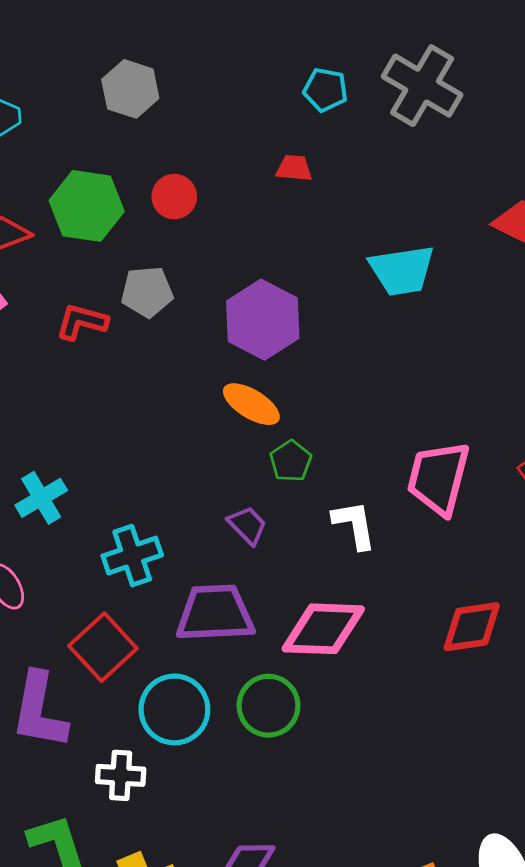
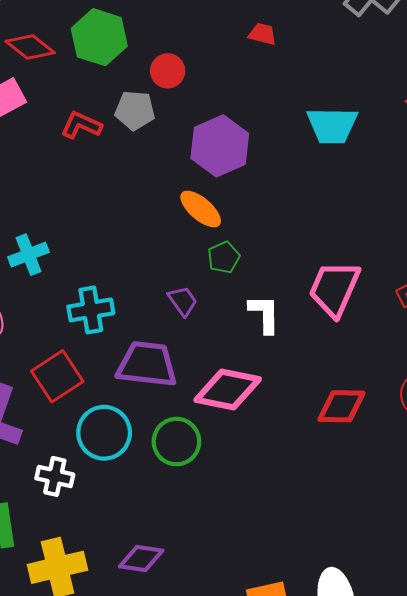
red circle: (174, 197) -> (168, 71), moved

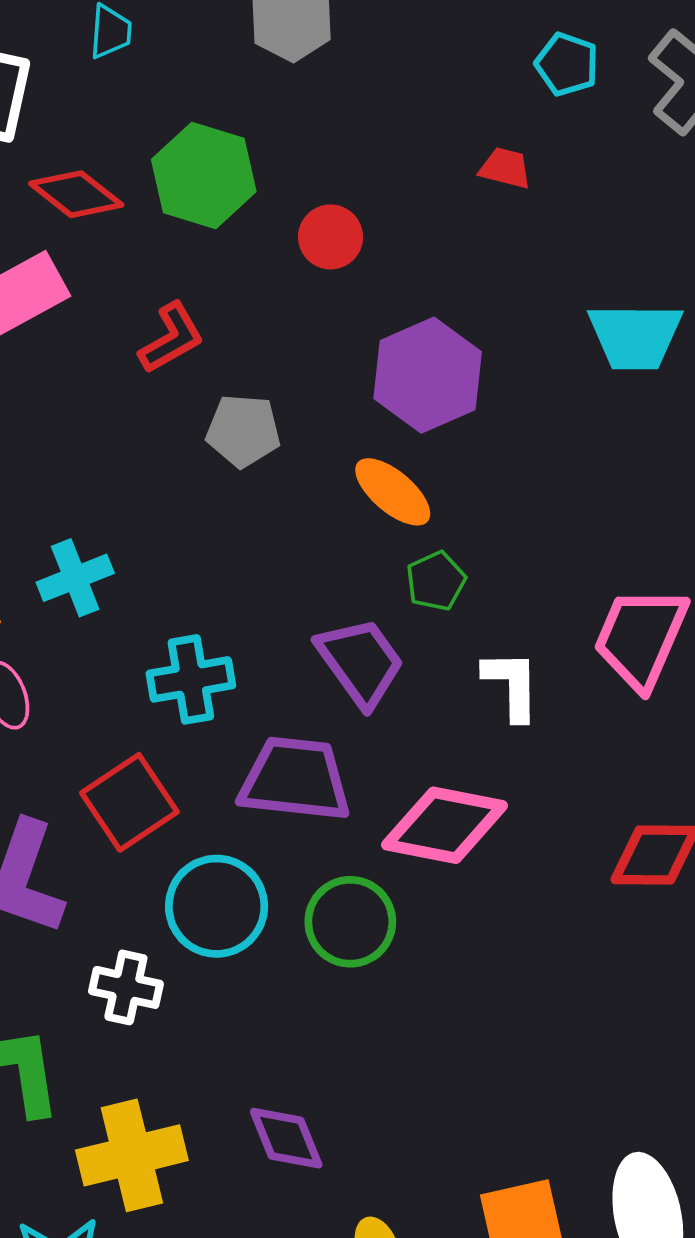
gray pentagon: (135, 110) -> (243, 431), moved
red L-shape: (81, 125) -> (171, 338), turned 126
purple trapezoid: (183, 301) -> (361, 662), size x1.6
purple diamond: (141, 558) -> (286, 1138), turned 60

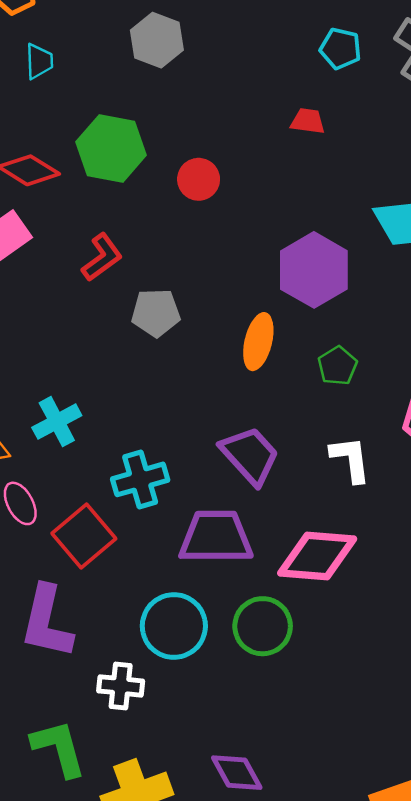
purple hexagon: (428, 375) -> (314, 270), moved
orange ellipse: (393, 492) -> (258, 342), turned 70
green pentagon: (436, 581) -> (337, 366), moved
red square: (129, 802) -> (84, 536), moved

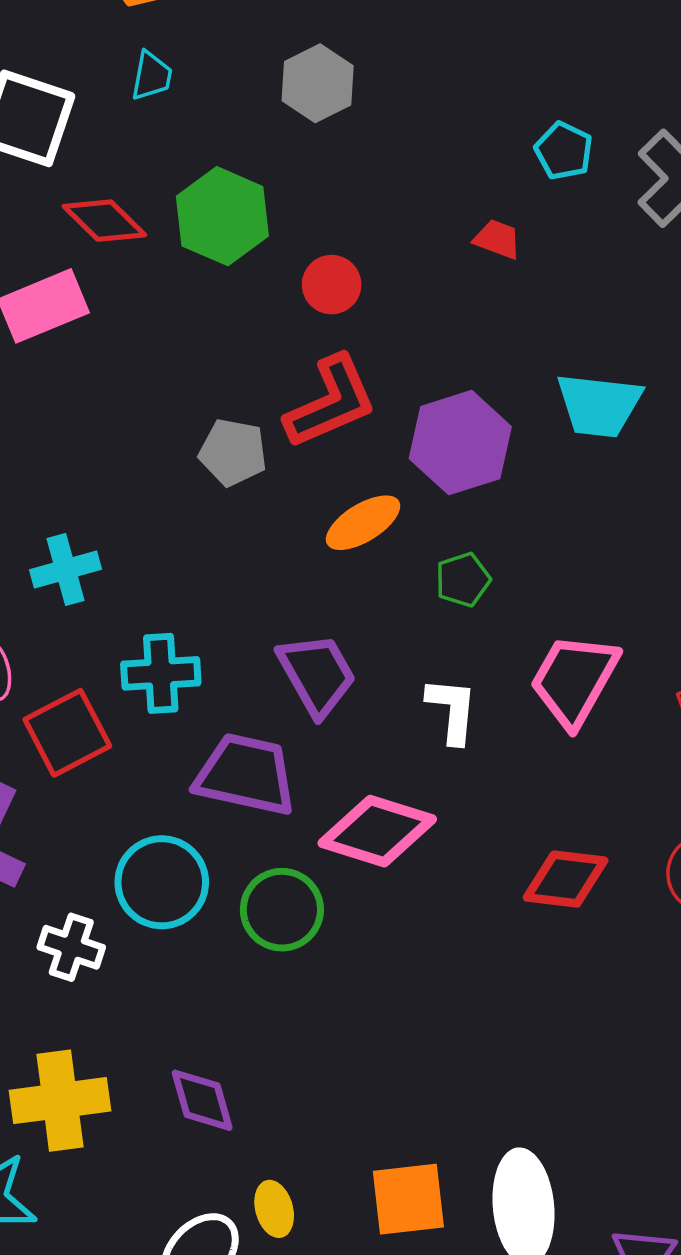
red L-shape: (102, 257) -> (331, 402), moved, size x1.5
orange ellipse: (258, 342) -> (363, 523), turned 32

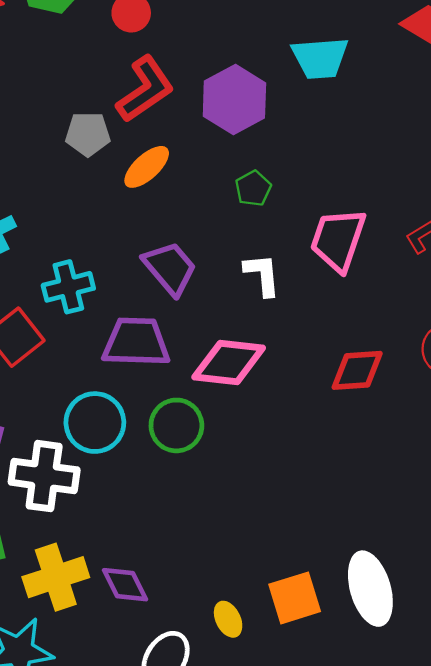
orange ellipse: (363, 523) -> (147, 167), moved
white cross: (71, 947) -> (44, 476), size x1.6
purple diamond: (202, 1100) -> (125, 585), moved
yellow ellipse: (274, 1209) -> (228, 619), moved

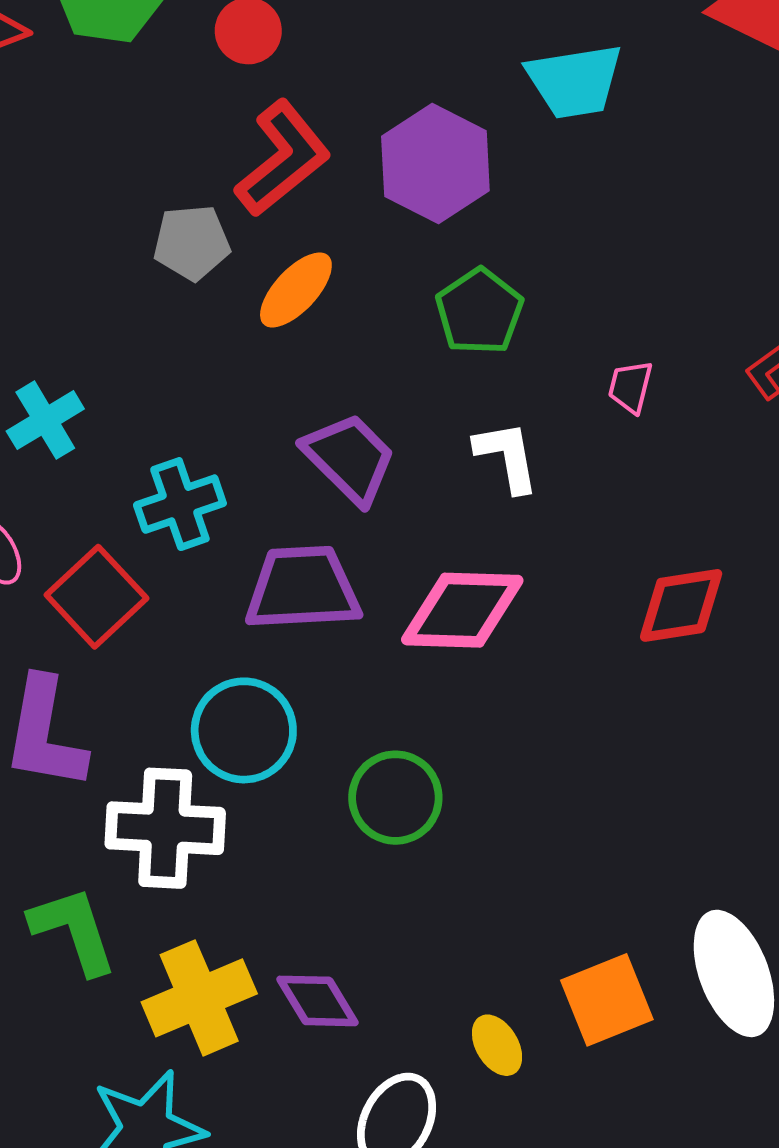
green pentagon: (253, 188) -> (479, 312), size x1.4
pink trapezoid: (338, 240) -> (630, 387), size x0.5
green circle: (176, 425) -> (395, 798), moved

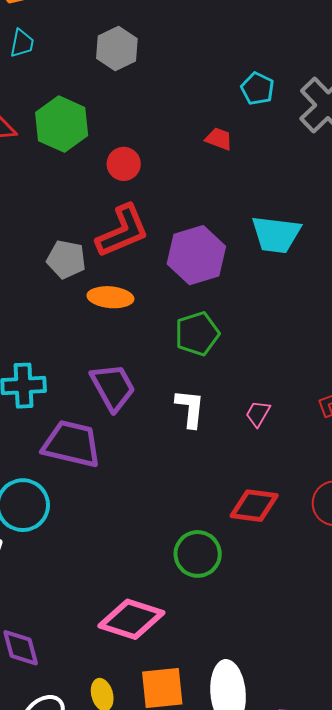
orange ellipse: (296, 290) -> (110, 297), turned 36
pink trapezoid: (630, 387) -> (258, 414), moved
pink diamond: (462, 610) -> (131, 619), moved
green circle: (395, 798) -> (198, 554), moved

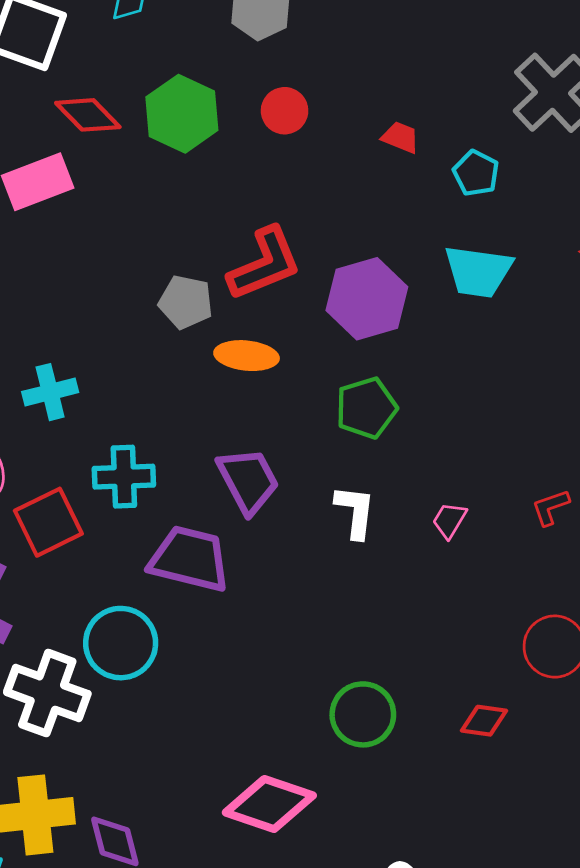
cyan pentagon: (257, 89) -> (476, 173), moved
red circle: (124, 164) -> (285, 111), moved
red diamond: (254, 506) -> (484, 721), moved, size x0.7

